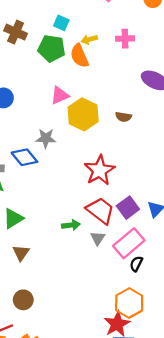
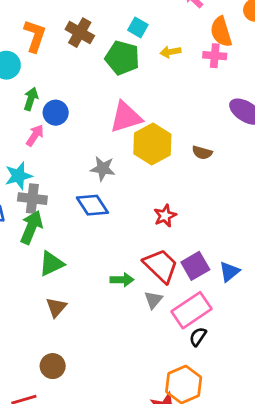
orange semicircle: (79, 56) -> (221, 32), moved
pink triangle: (60, 95) -> (126, 117), size x1.4
blue diamond: (24, 157) -> (92, 205), moved
red star: (99, 170) -> (165, 216), size x0.6

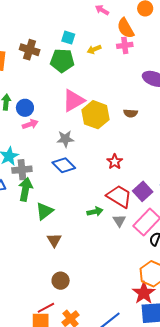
pink arrow: (35, 135) -> (30, 124), moved, turned 49

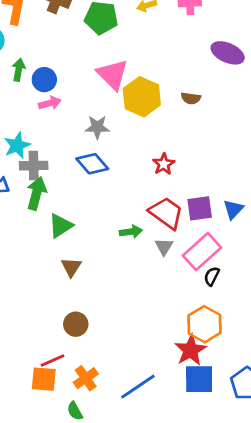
pink triangle: (73, 100) -> (113, 74), turned -50
purple square: (143, 191) -> (200, 208), turned 30

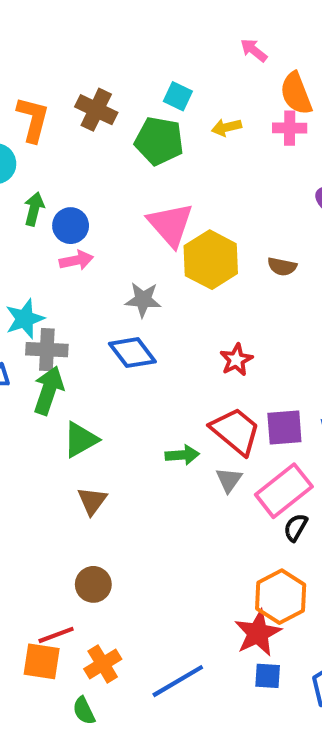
blue square: (199, 379) -> (268, 676), size x0.6

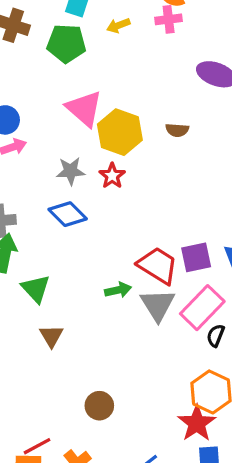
red star: (236, 360) -> (112, 176), moved
green triangle: (81, 440) -> (36, 289), turned -36
gray triangle: (229, 480) -> (158, 305), size x1.6
brown circle: (93, 584) -> (99, 406), moved

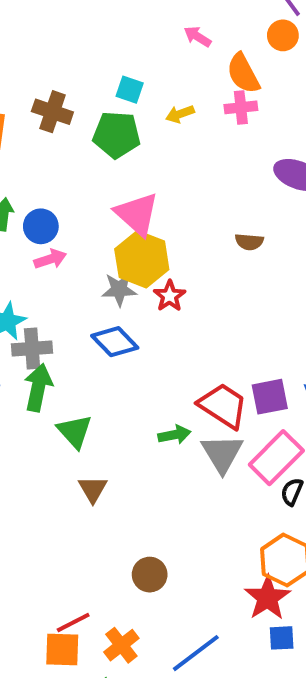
yellow hexagon: (120, 132) -> (142, 259), moved

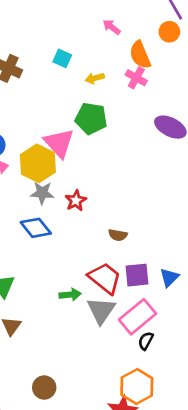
pink cross: (241, 107) -> (136, 78), turned 30
green pentagon: (117, 135) -> (91, 118), moved
brown semicircle: (249, 242) -> (118, 235), moved
yellow hexagon: (142, 259) -> (38, 163), moved

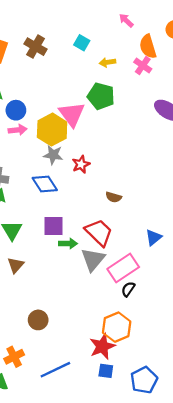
purple square: (137, 275) -> (54, 226), moved

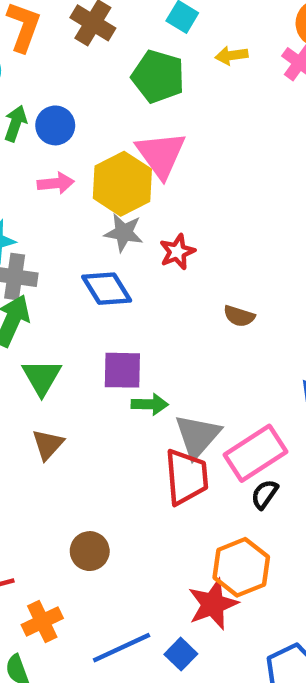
green pentagon: (101, 96) -> (158, 76), moved
blue circle: (16, 110) -> (55, 125), moved
red trapezoid: (99, 233) -> (186, 477), moved, turned 40
blue square: (106, 371) -> (181, 654), moved, turned 35

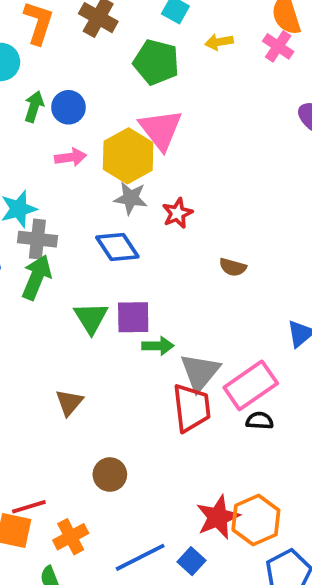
green triangle: (42, 377) -> (91, 318), moved
brown triangle: (48, 444) -> (69, 402), moved
black semicircle: (265, 494) -> (260, 421), turned 60
orange hexagon: (241, 567) -> (256, 520), moved

